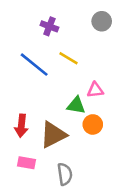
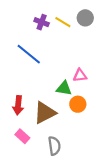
yellow line: (69, 58) -> (63, 22), moved
pink rectangle: (26, 163) -> (22, 136), turned 32

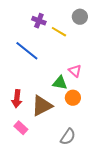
yellow line: (63, 22) -> (59, 32), moved
pink triangle: (80, 75) -> (75, 71), turned 48
gray semicircle: (54, 146) -> (68, 137), moved, turned 42

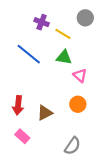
green triangle: (60, 83) -> (64, 57), moved
brown triangle: (42, 106) -> (45, 113), size x0.7

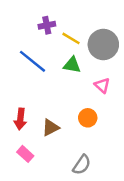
gray circle: (85, 18) -> (103, 44), moved, size x1.6
purple cross: (42, 22) -> (47, 25), turned -32
pink triangle: (80, 75) -> (102, 85), moved

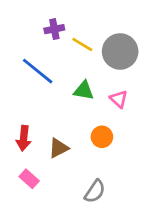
green triangle: (72, 65) -> (84, 91), moved

